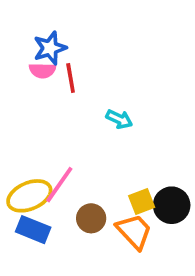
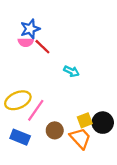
red line: (71, 78) -> (42, 47), turned -36
yellow ellipse: (29, 196) -> (18, 100), moved

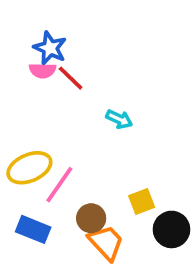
blue star: (30, 29) -> (50, 48), turned -30
black circle: (103, 123) -> (172, 229), moved
orange trapezoid: (80, 138) -> (106, 243), moved

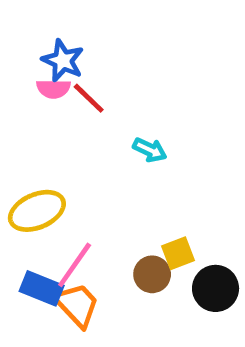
pink line: (59, 185) -> (75, 265), moved
brown circle: (91, 218) -> (152, 274), moved
orange trapezoid: (106, 243) -> (77, 305), moved

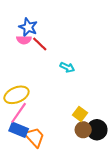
yellow square: (178, 253) -> (80, 114), turned -32
pink line: (75, 265) -> (19, 113), moved
brown circle: (152, 274) -> (83, 130), moved

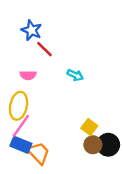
pink semicircle: (24, 40) -> (28, 75), moved
yellow ellipse: (16, 95) -> (19, 106), turned -55

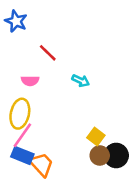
blue star: (32, 30) -> (16, 21), moved

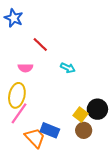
blue rectangle: (22, 155) -> (50, 130), moved
black circle: (116, 155) -> (97, 109), moved

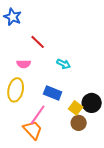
pink line: (19, 113) -> (38, 115), moved
blue rectangle: (50, 130) -> (53, 93), moved

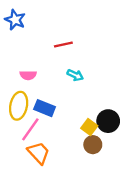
red line: (38, 42) -> (63, 44), moved, turned -56
blue rectangle: (53, 93) -> (45, 108), moved
pink line: (38, 115) -> (30, 129), moved

